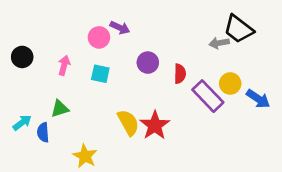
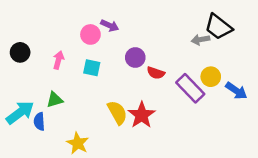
red semicircle: (180, 74) -> (156, 73), moved, turned 108
cyan arrow: (22, 123) -> (20, 113), size x1.6

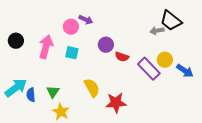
pink arrow: (58, 60) -> (46, 47), size x1.6
green triangle: (55, 100) -> (53, 92), moved, turned -40
red star: (142, 115) -> (116, 103), moved, turned 30

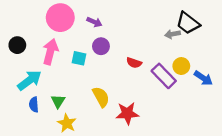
pink circle: (71, 27) -> (60, 18), moved, size x1.6
purple circle: (106, 45) -> (101, 46), moved
cyan arrow: (16, 88) -> (29, 80), moved

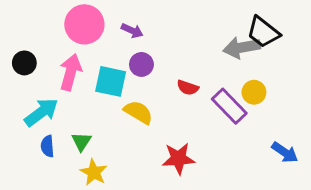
gray arrow: (172, 34) -> (242, 48), size x1.6
cyan square: (79, 58) -> (111, 81), size x1.5
blue arrow: (203, 78) -> (285, 152), moved
yellow semicircle: (101, 97) -> (138, 112), moved, turned -30

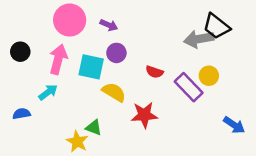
cyan arrow: (41, 112) -> (48, 92), moved, size x0.7
green triangle: (81, 142) -> (94, 128), moved, turned -42
blue semicircle: (47, 146) -> (22, 114), moved, turned 84
red star: (178, 158) -> (144, 115), moved

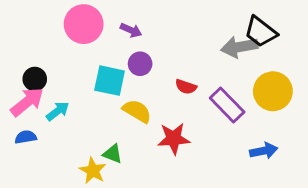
black circle: (20, 52) -> (35, 79), moved
pink arrow: (58, 59) -> (27, 102), moved, turned 36
yellow circle: (209, 76) -> (273, 91), moved, size x1.6
blue arrow: (234, 125) -> (264, 151), moved, turned -45

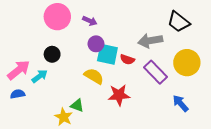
gray arrow: (239, 47) -> (150, 41), moved
black circle: (35, 79) -> (52, 54), moved
cyan square: (110, 81) -> (107, 54), moved
blue arrow: (264, 151) -> (181, 103), turned -120

